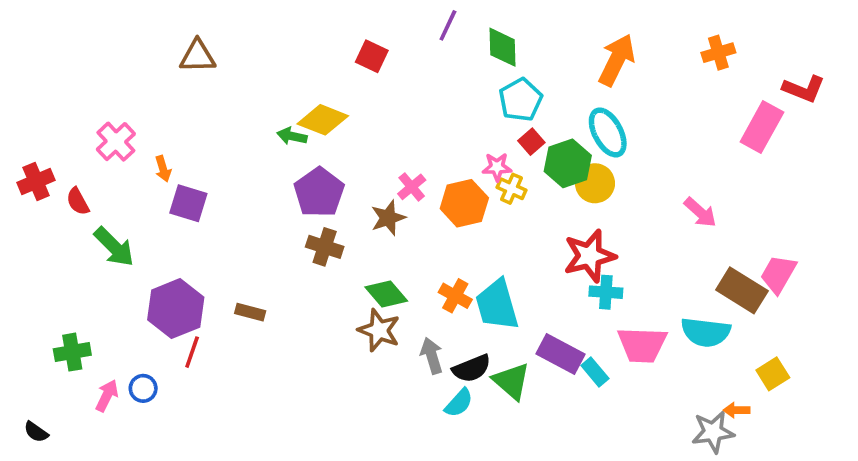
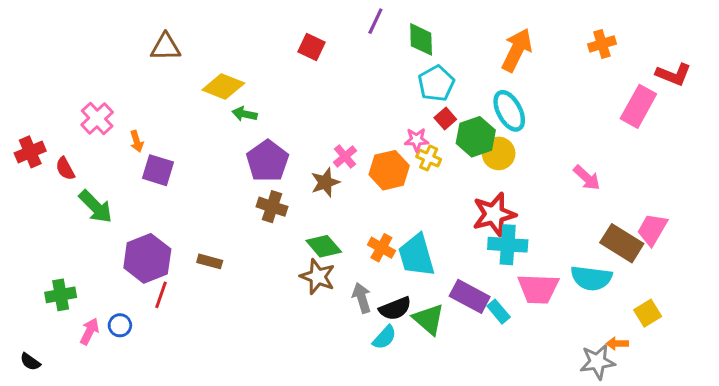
yellow diamond: (323, 120) -> (223, 87), moved
cyan cross: (606, 292) -> (508, 245), size x1.4

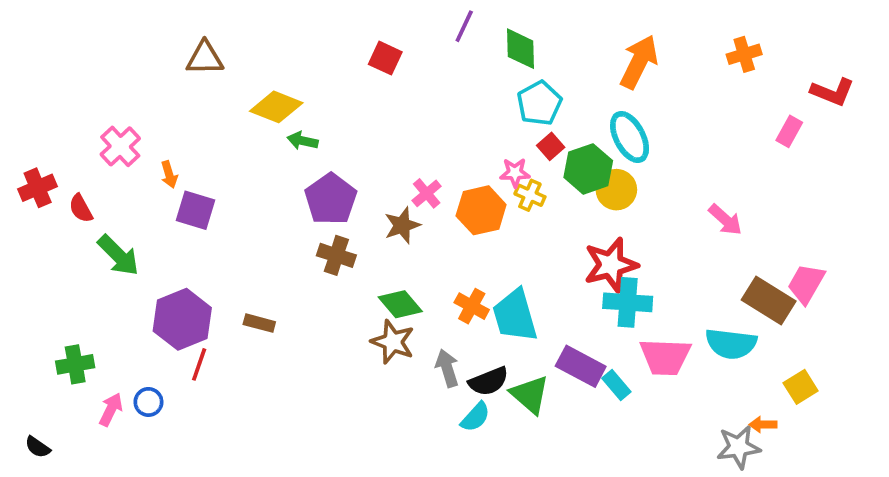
pink rectangle: (638, 106) -> (789, 131), size x0.6

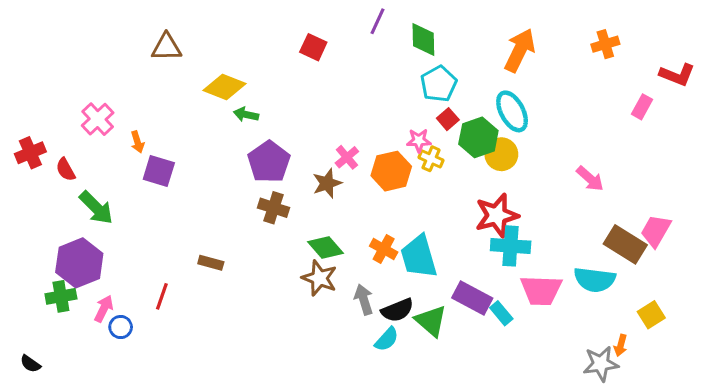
purple hexagon: (182, 319) -> (79, 263), moved
pink arrow: (111, 409) -> (104, 309), moved
orange arrow: (763, 425) -> (621, 345), turned -75

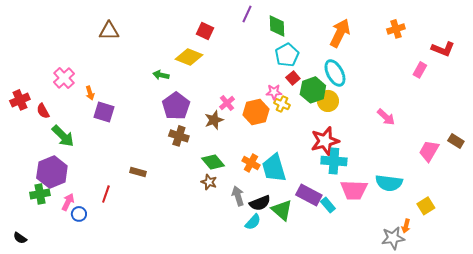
yellow diamond: (225, 87) -> (189, 57), moved
brown rectangle: (625, 244) -> (456, 141), moved, size x0.6
brown star: (319, 278) -> (209, 182), size x0.7

